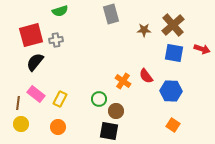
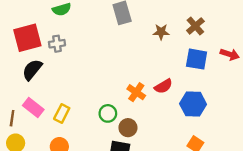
brown cross: (173, 25) -> (195, 26), size x0.7
red semicircle: (146, 76) -> (163, 86), turned -84

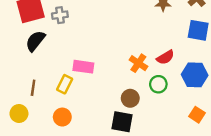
pink rectangle: (33, 108) -> (83, 67), moved, turned -30
green circle: (108, 113) -> (158, 84), moved
brown line: (12, 118) -> (33, 88), moved

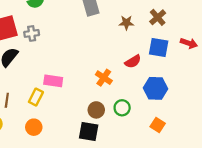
red semicircle: (165, 57) -> (133, 61), moved
green circle: (158, 84) -> (122, 108), moved

